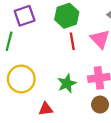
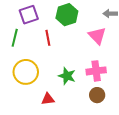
red line: (72, 41) -> (48, 38), moved
green star: (67, 83) -> (67, 76), turned -30

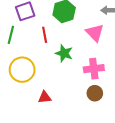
green star: (67, 76) -> (64, 53), moved

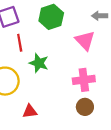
red line: (45, 35) -> (20, 43), moved
green star: (64, 53) -> (39, 63), moved

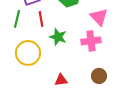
pink cross: (84, 80) -> (91, 41), moved
red triangle: (30, 111) -> (61, 80), moved

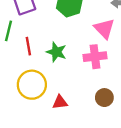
red line: (41, 19) -> (28, 46), moved
yellow circle: (28, 53) -> (32, 85), moved

